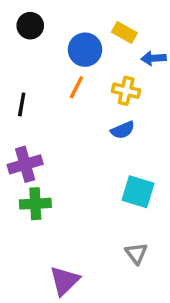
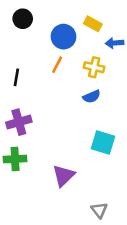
green cross: (35, 204) -> (15, 159), moved
gray triangle: (136, 253) -> (99, 210), moved
purple triangle: (64, 281) -> (64, 176), moved

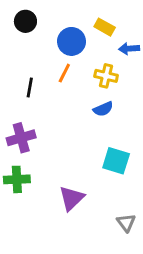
black line: (16, 77) -> (30, 87), moved
gray triangle: (99, 210) -> (126, 223), moved

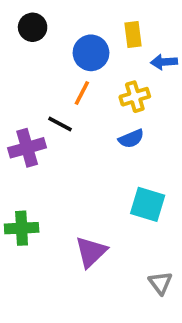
yellow rectangle: (105, 27) -> (133, 35), turned 54
yellow cross: (106, 76) -> (135, 97), turned -30
black line: (30, 87) -> (60, 124), moved, turned -72
purple cross: (21, 138) -> (27, 148), moved

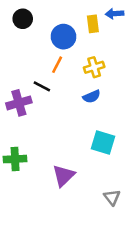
blue arrow: (164, 62) -> (115, 14), moved

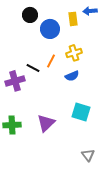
black circle: (23, 19) -> (30, 15), moved
orange line: (57, 65) -> (51, 61), moved
purple triangle: (64, 176) -> (46, 123), moved

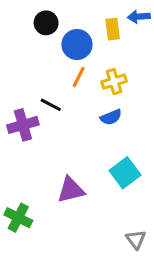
orange line: (51, 61) -> (79, 77), moved
cyan square: (81, 112) -> (125, 173), turned 36
purple triangle: (46, 123) -> (71, 190), turned 30
green cross: (12, 125) -> (18, 218), moved, turned 30

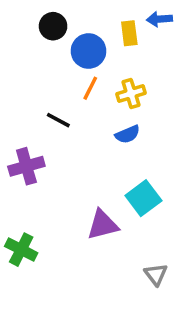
purple cross: (23, 125) -> (26, 166), moved
purple triangle: (71, 190) -> (103, 225), moved

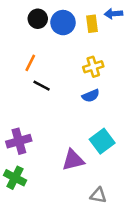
blue circle: (88, 51) -> (63, 23), moved
orange line: (90, 88) -> (30, 63), moved
purple cross: (26, 166) -> (19, 141), moved
gray triangle: (156, 274) -> (98, 195), moved, turned -42

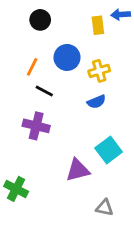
blue circle: (63, 23) -> (67, 57), moved
purple cross: (19, 141) -> (36, 126), moved, turned 30

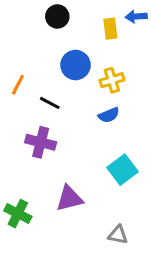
black circle: (40, 20) -> (57, 16), moved
orange line: (32, 67) -> (18, 85), moved
purple triangle: (78, 170) -> (69, 198), moved

